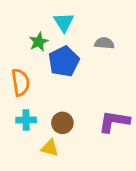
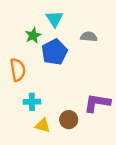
cyan cross: (26, 120) -> (32, 102), moved
brown circle: (62, 123) -> (69, 120), moved

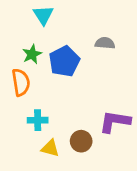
cyan triangle: (54, 19) -> (43, 15), moved
green star: (33, 35) -> (32, 54), moved

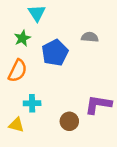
green star: (32, 54) -> (22, 38), moved
orange semicircle: (21, 82) -> (18, 71), turned 35
yellow triangle: (50, 148) -> (16, 125), moved

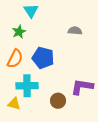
blue pentagon: (55, 53) -> (43, 58), moved, turned -30
cyan cross: (32, 103) -> (27, 86), size x1.5

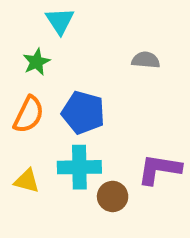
cyan cross: (27, 86) -> (79, 167), moved
yellow triangle: (14, 104) -> (27, 181), moved

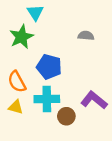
green star: (36, 62) -> (21, 37), size x1.5
orange semicircle: (29, 115) -> (17, 82), moved, turned 125
purple L-shape: (159, 169) -> (94, 100), turned 30

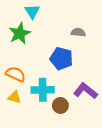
blue pentagon: (49, 67) -> (61, 58), moved
orange semicircle: (17, 82) -> (15, 74), turned 144

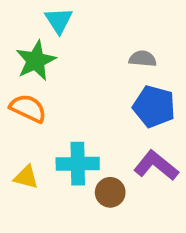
blue pentagon: (61, 58) -> (154, 106), moved
orange semicircle: (15, 74) -> (28, 108), moved

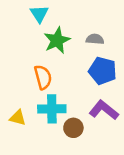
green star: (36, 61) -> (57, 40), moved
orange semicircle: (28, 108) -> (43, 77), moved, turned 50

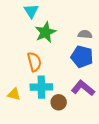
gray semicircle: (95, 39) -> (85, 34), moved

